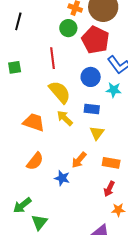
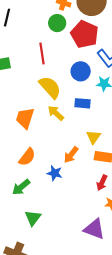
orange trapezoid: (34, 122) -> (25, 118), turned -90
yellow triangle: (97, 133) -> (94, 137), moved
green arrow: (22, 205) -> (21, 187), moved

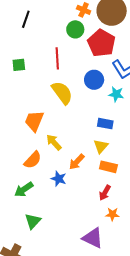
blue rectangle: (83, 103) -> (105, 124), moved
yellow arrow: (56, 113) -> (54, 142), moved

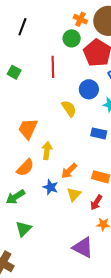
green square: (19, 65) -> (14, 72), turned 32
yellow semicircle: (62, 93) -> (69, 109), moved, size x0.7
yellow arrow: (54, 142) -> (47, 151), turned 48
yellow triangle: (101, 146) -> (74, 194), moved

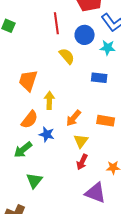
red line: (53, 67) -> (56, 23), moved
blue star: (50, 187) -> (47, 134), moved
red arrow: (96, 203) -> (82, 162), moved

